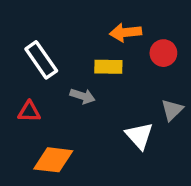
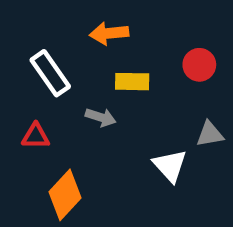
orange arrow: (126, 32) -> (109, 33), moved
gray triangle: (172, 110) -> (210, 134), turned 35
orange diamond: (53, 160) -> (65, 195), turned -54

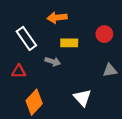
white triangle: (170, 166) -> (82, 98), moved

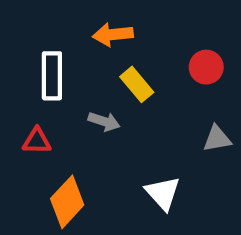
white rectangle: (26, 38) -> (52, 76), turned 35
yellow rectangle: (69, 43) -> (137, 84), turned 49

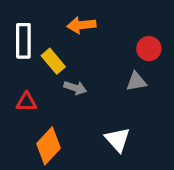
white rectangle: (52, 76) -> (23, 41), moved
yellow rectangle: (137, 84) -> (53, 61), moved
gray triangle: (217, 139) -> (136, 82), moved

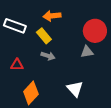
white rectangle: (23, 41) -> (15, 26), turned -70
red circle: (149, 49) -> (95, 31), size x1.5
yellow rectangle: (53, 61) -> (44, 36), moved

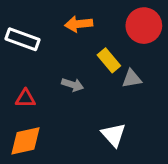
red circle: (95, 31) -> (144, 26), moved
yellow rectangle: (44, 36) -> (109, 60), moved
orange diamond: (31, 93) -> (26, 141), moved, turned 35

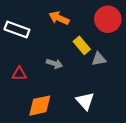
orange arrow: (79, 24) -> (59, 18), turned 30
orange diamond: (26, 141) -> (40, 106), moved

